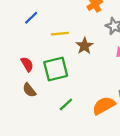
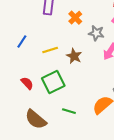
brown semicircle: (29, 90) -> (36, 119), moved, size x1.6
green line: (66, 104) -> (69, 111), turned 72

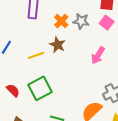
gray star: (96, 33) -> (81, 21), moved
brown star: (74, 56) -> (57, 45), moved

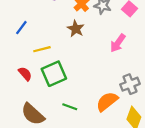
yellow line: (36, 55) -> (42, 49), moved

